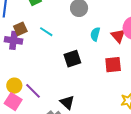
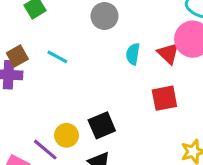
black square: (72, 59) -> (102, 125), moved
yellow circle: (14, 86) -> (67, 135), moved

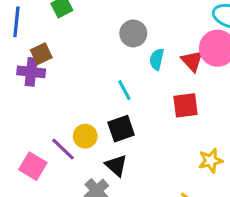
gray circle: (104, 16) -> (133, 33), moved
cyan line: (57, 57) -> (124, 90), moved, turned 30

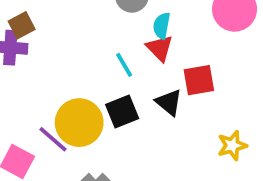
red triangle: (192, 61) -> (160, 48), moved
yellow circle: (85, 136) -> (79, 123), size x1.6
black triangle: (116, 165) -> (169, 102), moved

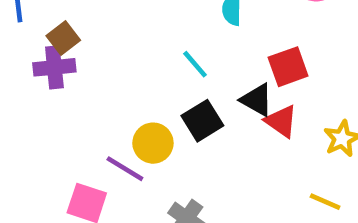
red triangle: (160, 48) -> (281, 121), moved
yellow circle: (79, 123) -> (153, 143), size x0.7

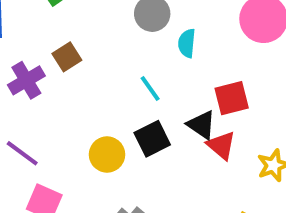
brown square: (63, 38) -> (67, 57), moved
purple cross: (54, 67) -> (26, 80), turned -30
purple line: (125, 169) -> (22, 153), moved

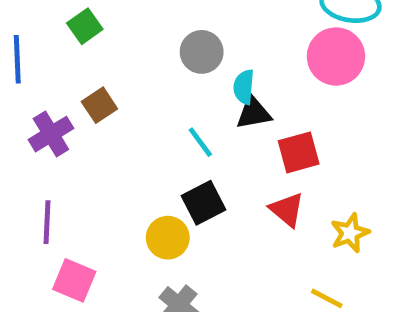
black triangle: (201, 125) -> (254, 113), moved, turned -44
purple line: (22, 153) -> (47, 222), turned 57
yellow circle: (107, 155) -> (168, 238), moved

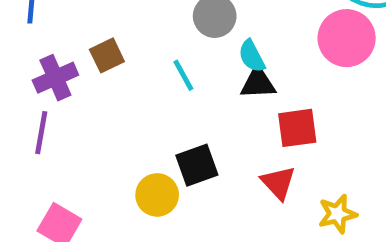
cyan semicircle: (244, 87) -> (252, 56), turned -40
cyan line: (200, 142) -> (183, 75), moved
purple line: (47, 222) -> (41, 133), moved

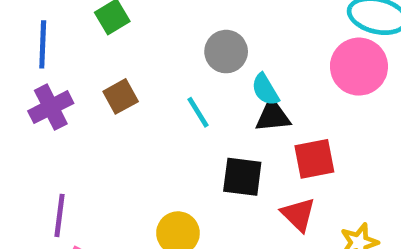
purple cross: (55, 78) -> (51, 107), moved
purple line: (41, 133) -> (60, 215), moved
black square: (197, 165) -> (242, 177), moved, turned 30

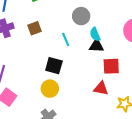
black square: (242, 177) -> (54, 66), moved
red triangle: (298, 215) -> (101, 88), turned -42

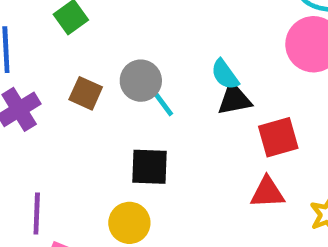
gray circle: (81, 16) -> (141, 81), moved
brown square: (34, 28) -> (86, 93), turned -32
yellow circle: (50, 89) -> (129, 223), moved

